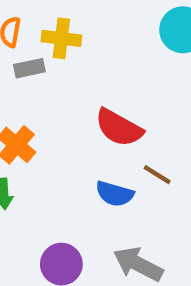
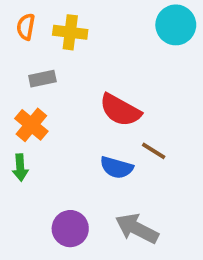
gray rectangle: (29, 68) -> (42, 79), moved

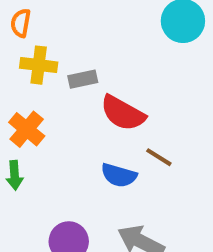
yellow cross: (70, 32) -> (39, 65), moved
gray rectangle: (42, 79) -> (83, 79), moved

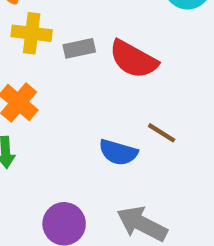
red semicircle: (123, 113) -> (133, 59), moved

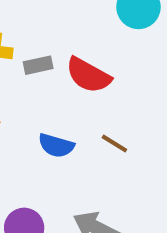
blue semicircle: (118, 152) -> (56, 146), moved

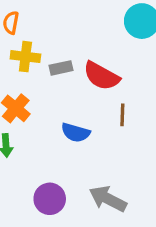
brown line: (114, 143) -> (122, 115), moved, turned 60

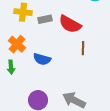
blue semicircle: (76, 133) -> (42, 59), moved

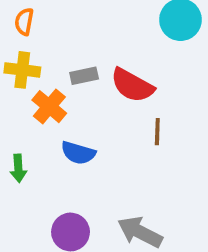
yellow cross: (23, 12) -> (22, 70), moved
orange cross: (17, 44) -> (49, 107), moved

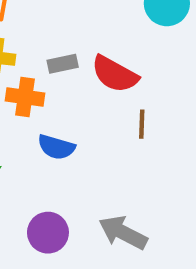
orange cross: (49, 107) -> (25, 97), turned -32

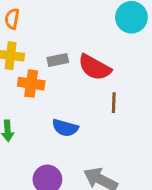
blue semicircle: (56, 147) -> (65, 128), moved

